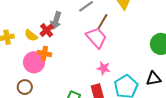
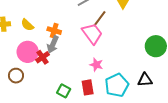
gray arrow: (56, 21) -> (53, 45), moved
red cross: (47, 30) -> (42, 57), moved
orange cross: (44, 54) -> (54, 31), moved

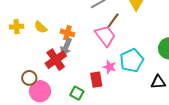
pink circle: (28, 52) -> (40, 91), moved
red cross: (42, 57) -> (56, 60), size x1.5
cyan pentagon: (117, 85) -> (132, 60), moved
red rectangle: (88, 87) -> (96, 80), moved

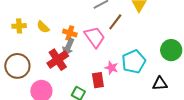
pink trapezoid: (105, 36) -> (95, 37), moved
brown circle: (29, 78) -> (17, 66), moved, size x1.6

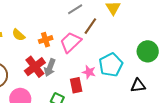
orange cross: (70, 33) -> (46, 40), turned -32
pink trapezoid: (95, 37) -> (71, 42), turned -95
gray arrow: (68, 47) -> (50, 68), moved

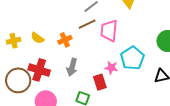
brown line: (90, 26) -> (87, 24), moved, turned 36
pink trapezoid: (71, 42) -> (109, 31), moved, turned -35
red cross: (35, 67) -> (39, 70), moved, turned -30

